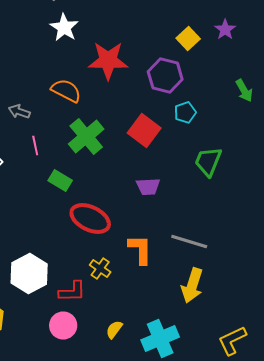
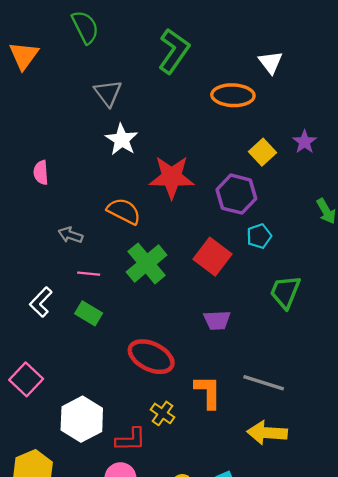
pink line: (35, 146) -> (89, 274), turned -72
green rectangle: (60, 180) -> (89, 313), moved
yellow arrow: (192, 286) -> (267, 433), turned 76

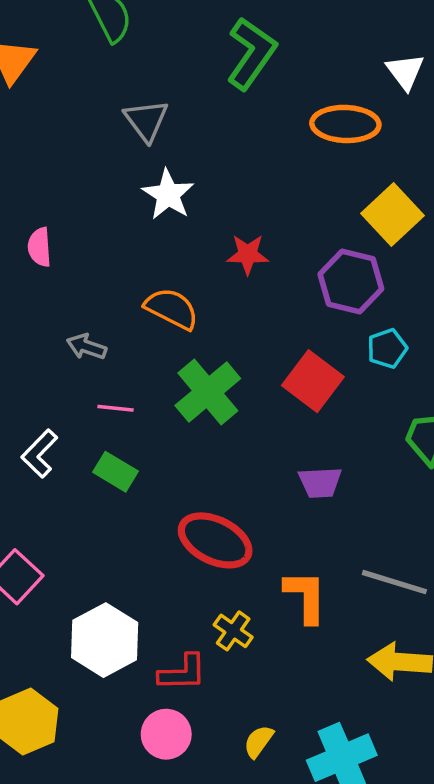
yellow square: (263, 152) -> (393, 215), size x1.4
red star: (172, 177) -> (248, 254), size x0.6

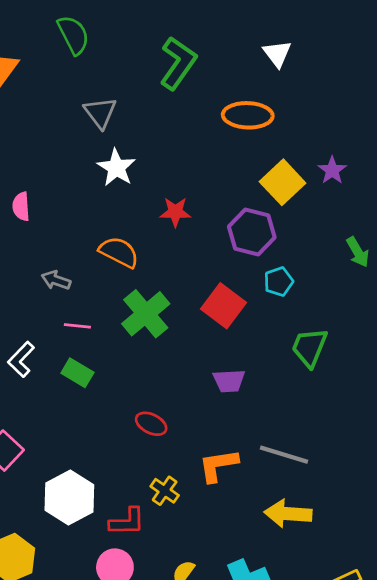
white triangle: (405, 71) -> (277, 54), moved
red ellipse: (215, 540) -> (151, 424), size x0.6
orange L-shape: (306, 597) -> (218, 465), turned -99

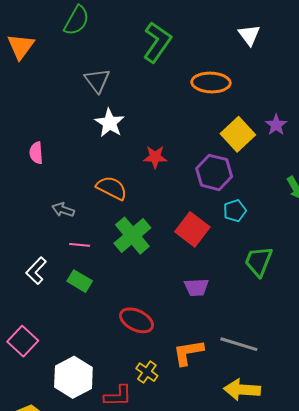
green semicircle: (73, 35) -> (77, 20), turned 56
white triangle: (277, 54) -> (249, 35), moved
red ellipse: (151, 424) -> (137, 320), size x1.4

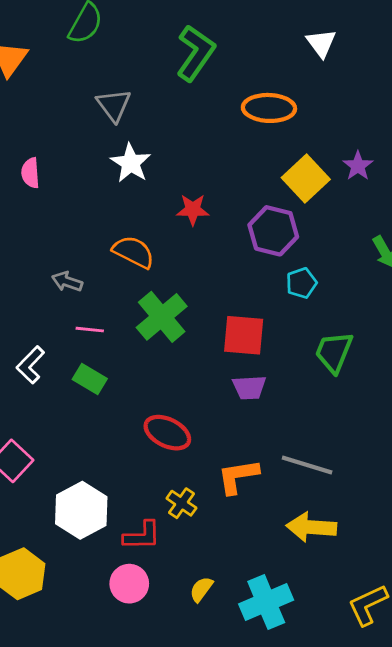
pink semicircle: (36, 153) -> (30, 173), moved
red square: (192, 229) -> (244, 335), moved, turned -32

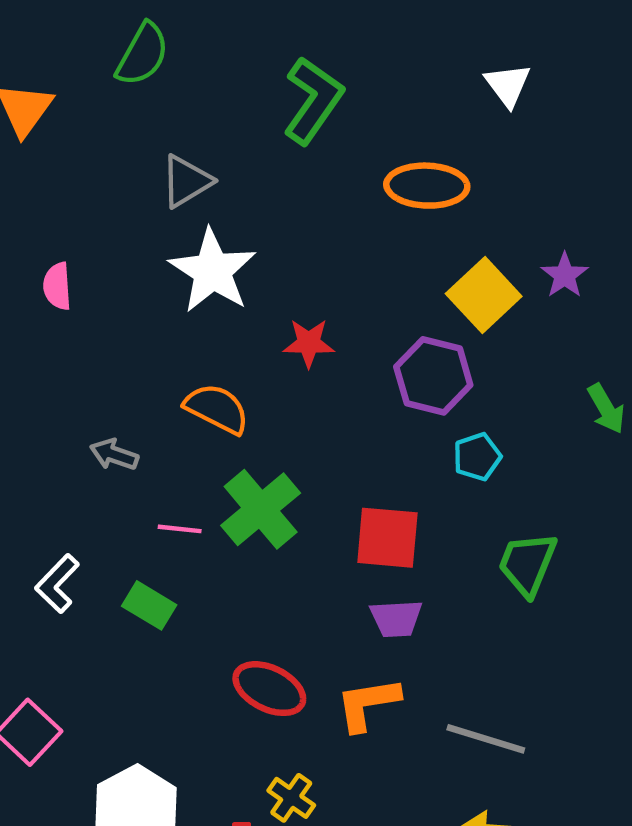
gray triangle: (114, 105) -> (186, 181), turned 36
white star: (131, 163) -> (213, 271), size x1.4
pink line: (90, 330) -> (180, 529), moved
orange L-shape: (238, 476) -> (368, 704), moved

